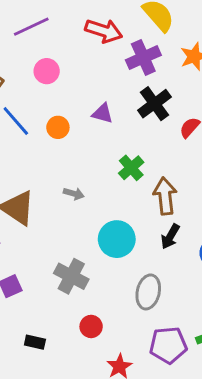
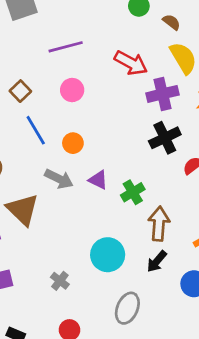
purple triangle: (103, 113) -> (98, 180), moved
gray arrow: (74, 194) -> (59, 179), moved, size x1.5
gray cross: (71, 276) -> (60, 281), size x0.6

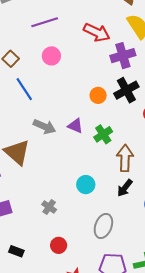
orange circle: (73, 143) -> (98, 95), moved
cyan circle: (108, 255) -> (86, 185), size x0.7

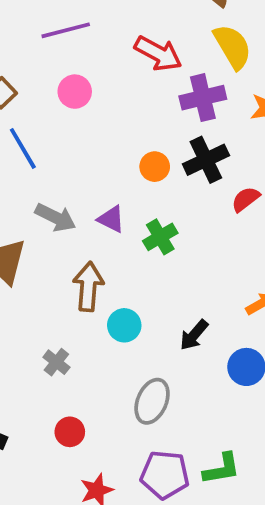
brown arrow: (125, 158) -> (88, 287), moved

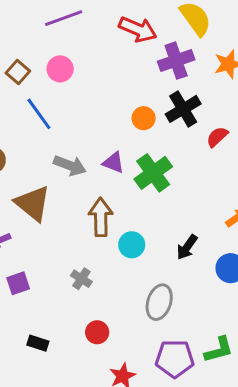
pink circle: (75, 92) -> (60, 69), moved
green cross: (160, 237) -> (153, 173), size x1.4

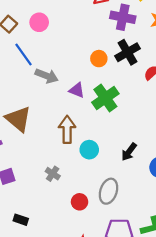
purple cross: (176, 61) -> (123, 17), turned 30
gray arrow: (70, 165) -> (47, 76), moved
red circle: (97, 332) -> (80, 202), moved

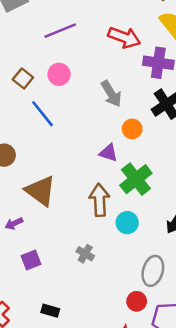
orange circle: (99, 59) -> (132, 129), moved
gray arrow: (47, 76) -> (111, 94), moved, turned 40
green cross: (105, 98) -> (136, 179), moved
red circle: (80, 202) -> (137, 301), moved

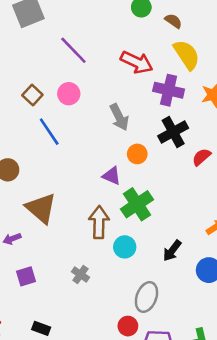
purple line: (60, 31) -> (73, 50), turned 64

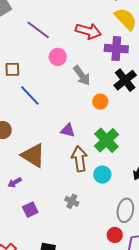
pink circle: (69, 94) -> (58, 57), moved
brown square: (32, 95) -> (12, 69), turned -35
purple triangle: (112, 176) -> (68, 130), moved

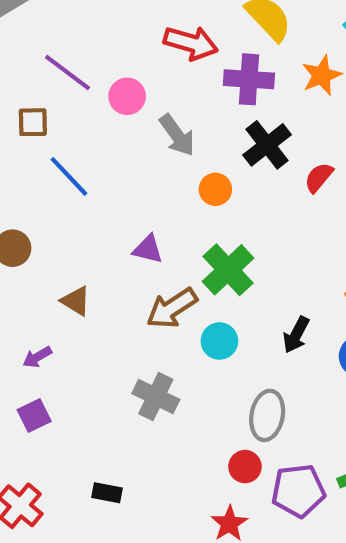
purple line: (38, 30) -> (68, 72), moved
brown triangle: (33, 155) -> (76, 301), size x0.6
brown arrow: (79, 159) -> (172, 308), turned -115
gray cross: (72, 201) -> (156, 396), size x1.5
purple square: (30, 210) -> (34, 416), moved

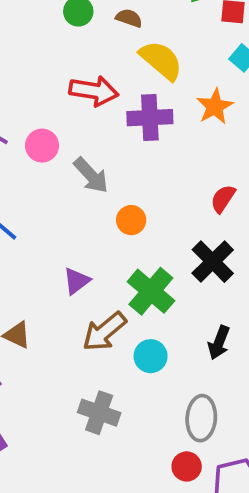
black cross: (267, 145) -> (213, 262), moved
purple triangle: (148, 249) -> (77, 281), turned -44

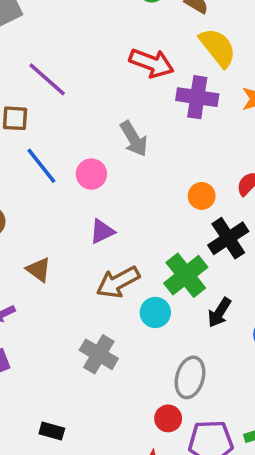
pink circle: (42, 146) -> (91, 174), moved
orange circle: (131, 220) -> (202, 196), moved
green cross: (151, 291) -> (186, 275), moved

